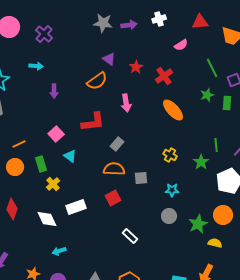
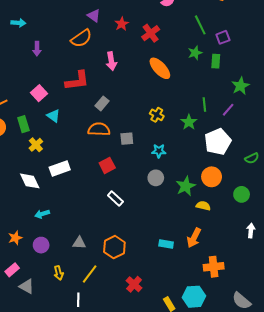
red square: (113, 198) -> (107, 165), moved

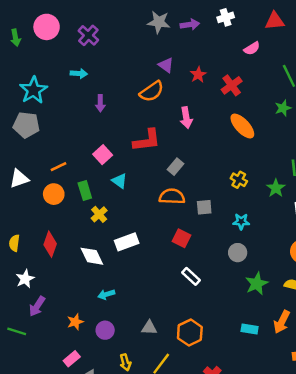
red square: (107, 165) -> (181, 238), turned -35
green star: (186, 186) -> (257, 284), moved

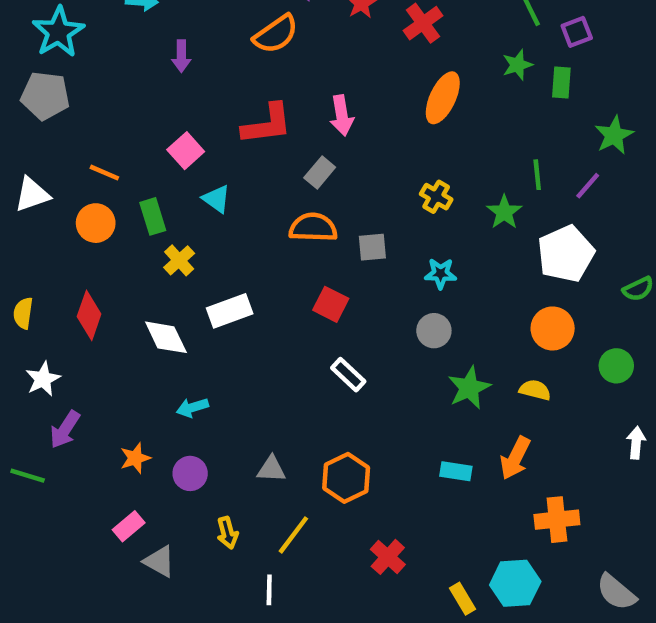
pink arrow: (186, 118) -> (342, 115), moved
orange ellipse: (242, 126) -> (443, 98), turned 68
orange line: (59, 167) -> (104, 173), turned 49

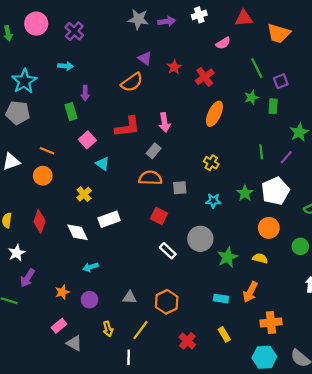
green star: (504, 212) -> (245, 193), moved
green rectangle: (153, 216) -> (71, 112), moved
gray circle: (434, 331) -> (200, 239), moved, size x1.5
cyan hexagon: (515, 583) -> (264, 357), moved
yellow rectangle: (463, 599) -> (224, 334), moved

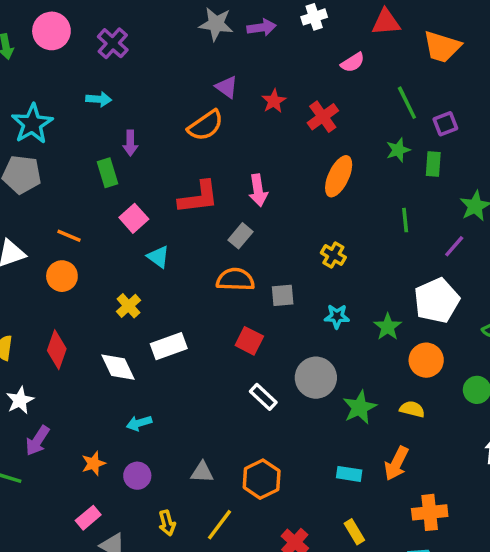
green line: (261, 152) -> (405, 220), moved
green star: (245, 193) -> (388, 327), moved

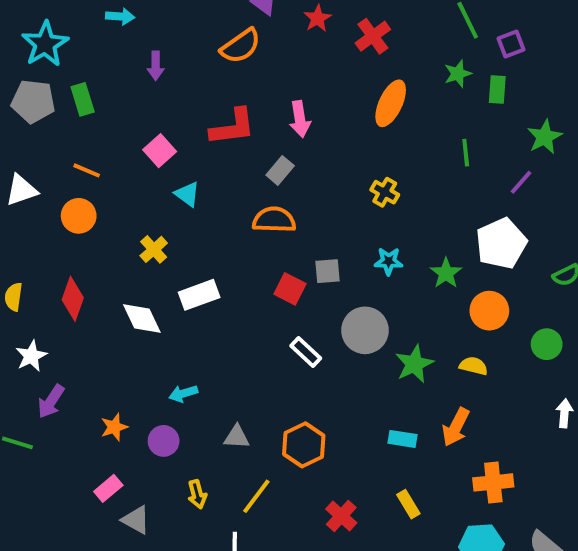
green rectangle: (108, 173) -> (83, 99), moved
gray square: (283, 295) -> (327, 271), moved
cyan arrow: (139, 423) -> (183, 394), moved

